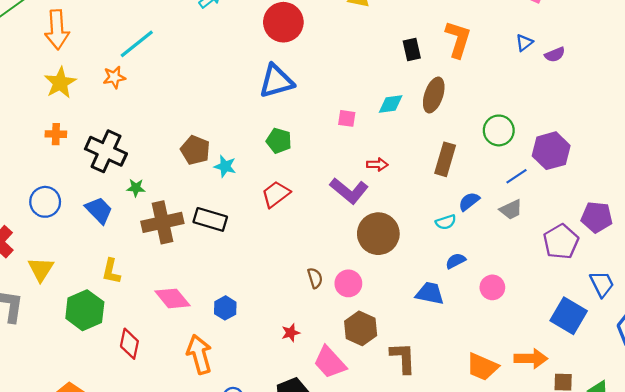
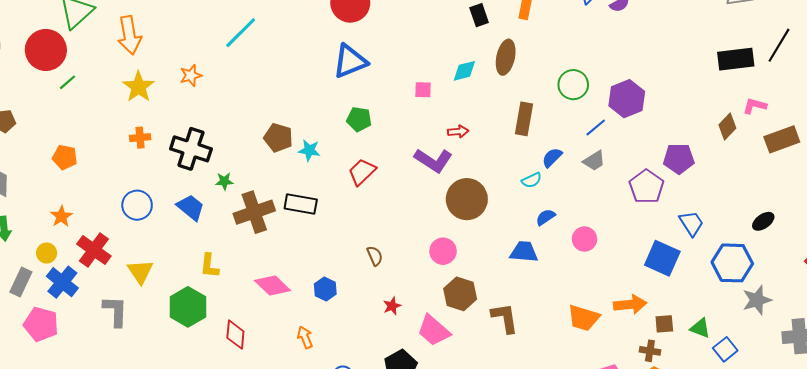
cyan line: (137, 44) -> (241, 33), moved
brown semicircle: (315, 278) -> (375, 256), moved
orange arrow: (199, 354) -> (305, 337), size x0.6

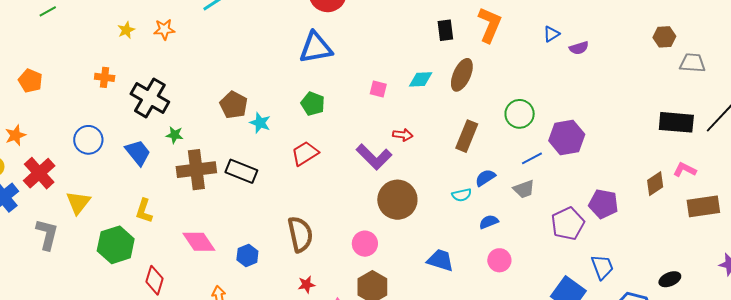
yellow star: (139, 87) -> (126, 30), moved, size x0.6
blue semicircle: (546, 217) -> (489, 222), moved
brown semicircle: (375, 256) -> (300, 234), size x1.8

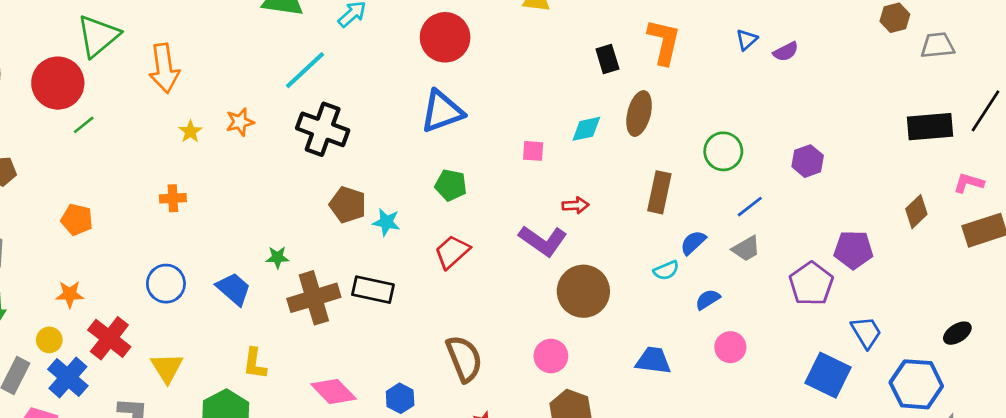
black cross: (150, 98) -> (323, 129), moved
orange star: (15, 135) -> (70, 294), turned 30
purple hexagon: (567, 138) -> (808, 161), moved, size x0.7
pink L-shape: (685, 170) -> (969, 183), moved

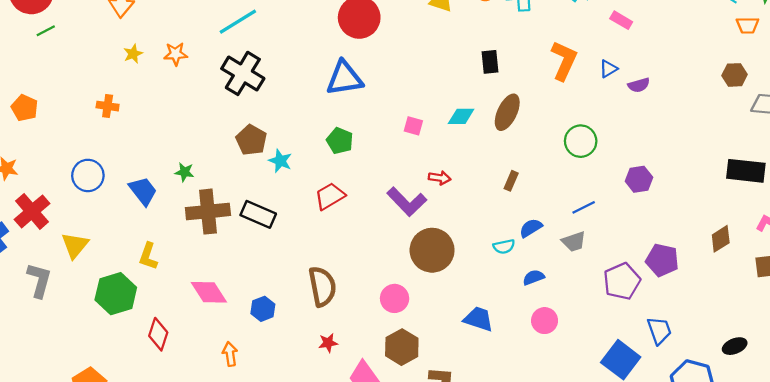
orange L-shape: (664, 42) -> (564, 61), moved
green circle: (723, 151) -> (581, 141), moved
brown rectangle: (659, 192) -> (511, 181), size x0.6

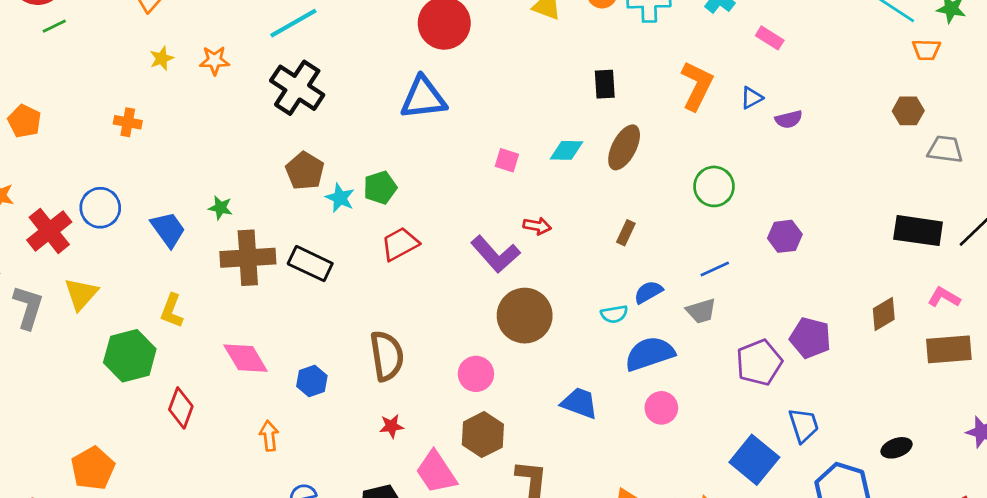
green pentagon: (340, 141) -> (380, 188), moved, turned 30
red cross: (32, 211) -> (49, 231), moved
blue semicircle: (534, 277) -> (650, 354), size x1.8
gray L-shape: (39, 280) -> (28, 307), moved

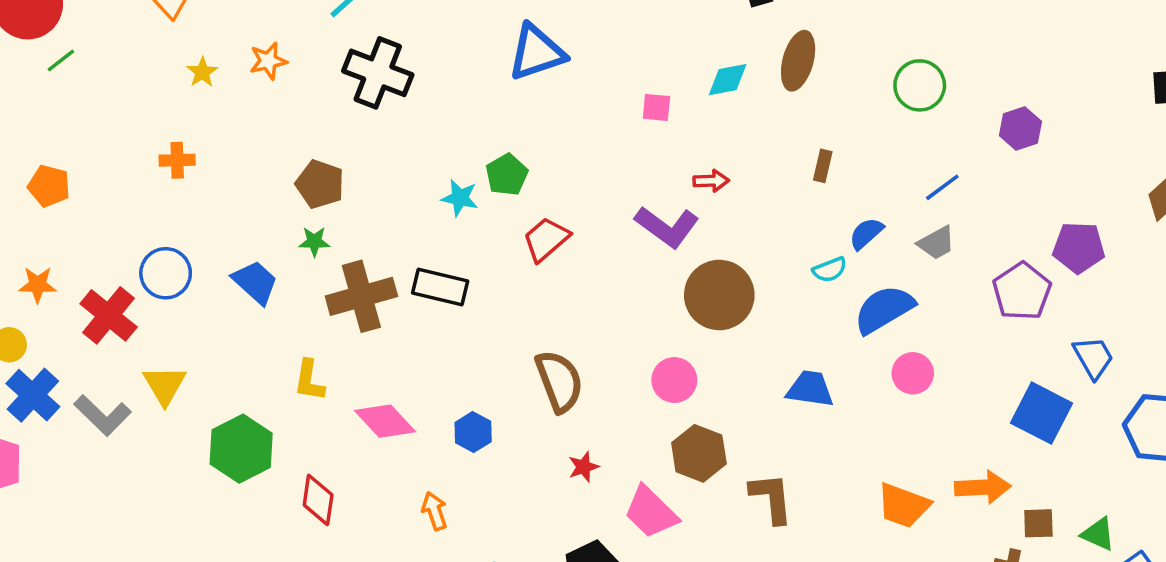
brown pentagon: (305, 171) -> (320, 184), moved
gray L-shape: (28, 307) -> (103, 415), turned 129
yellow L-shape: (172, 311) -> (309, 380), moved

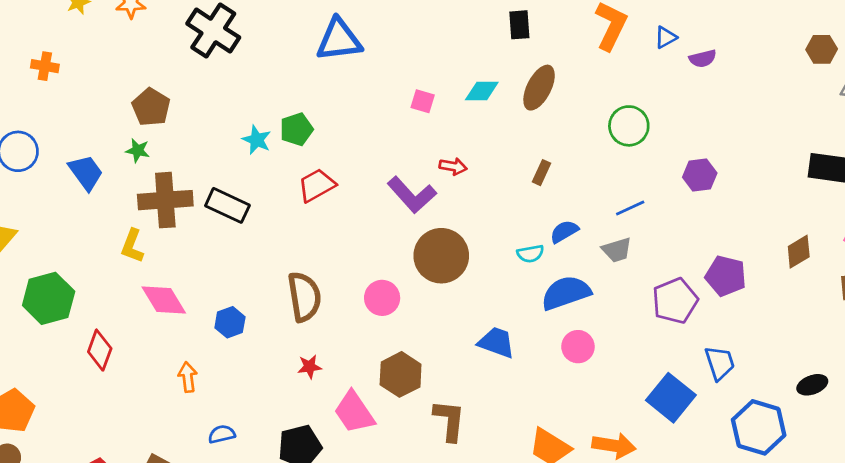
yellow L-shape: (309, 380) -> (132, 246), moved
pink circle: (674, 380) -> (382, 298), moved

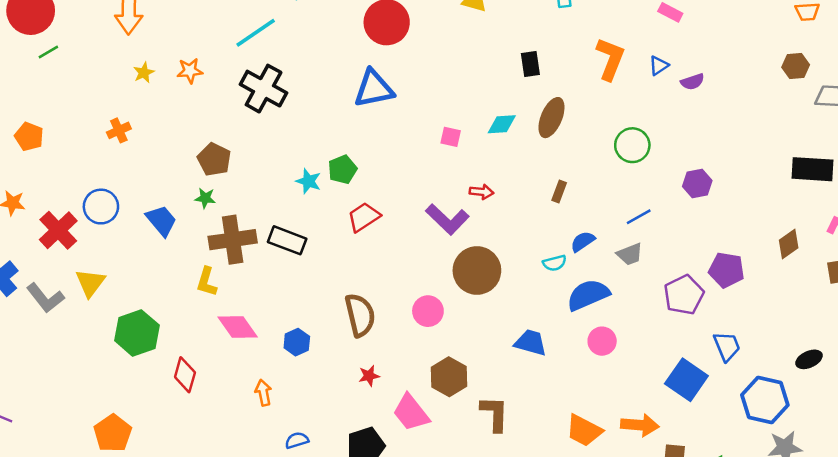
orange cross: (45, 66) -> (119, 130), turned -30

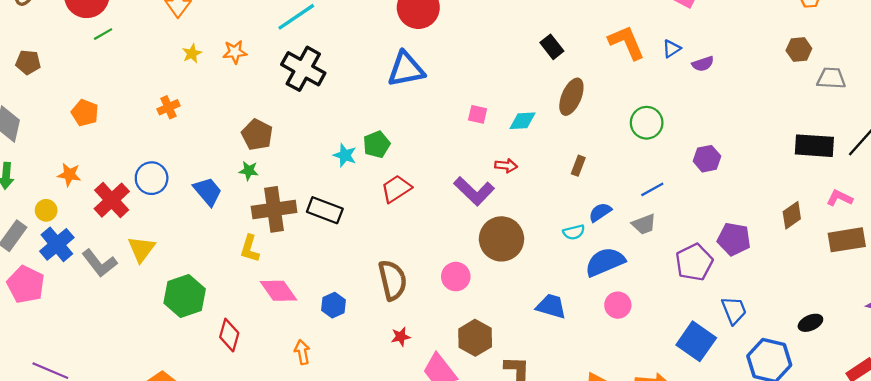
orange L-shape: (610, 59) -> (626, 42), turned -45
black rectangle: (530, 64) -> (552, 47), turned -30
cyan diamond: (502, 124) -> (523, 121), moved

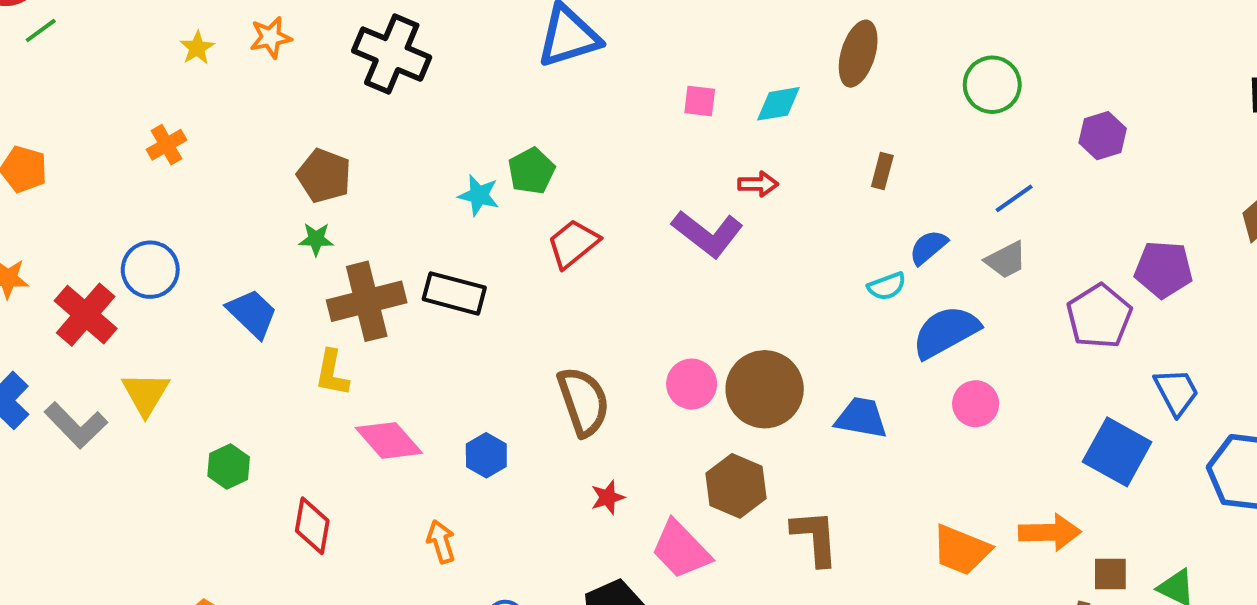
blue trapezoid: (208, 191) -> (252, 313), moved
brown circle: (502, 239) -> (765, 389), moved
green hexagon: (185, 296) -> (229, 467), size x0.6

